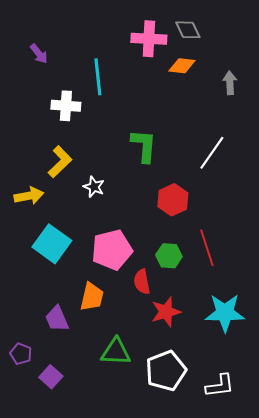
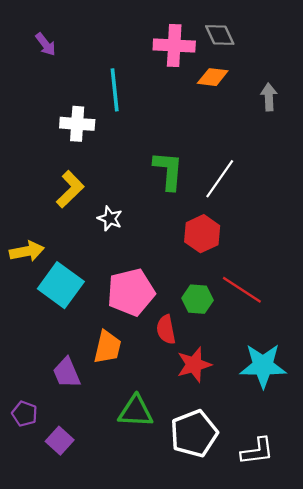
purple arrow: (39, 54) -> (46, 44), moved
white line: (212, 153) -> (220, 179), moved
yellow arrow: (29, 196) -> (27, 251), moved
red line: (207, 248) -> (242, 290), turned -39

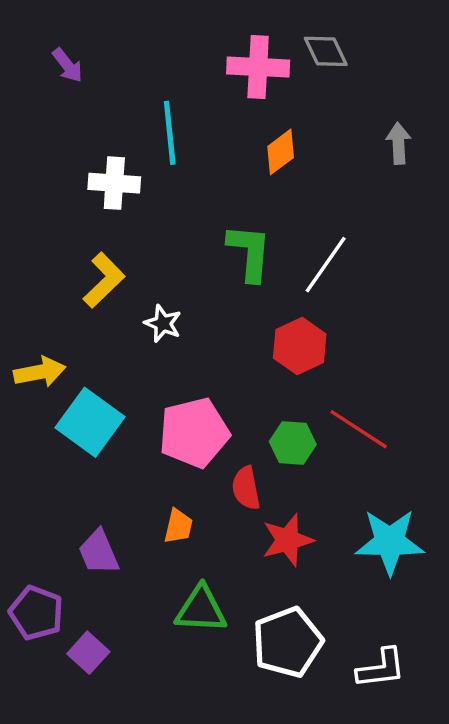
orange diamond: (213, 77) -> (281, 152), moved, turned -44
orange trapezoid: (108, 347) -> (178, 526), moved, size x0.7
purple pentagon: (25, 414) -> (36, 613), size x1.4

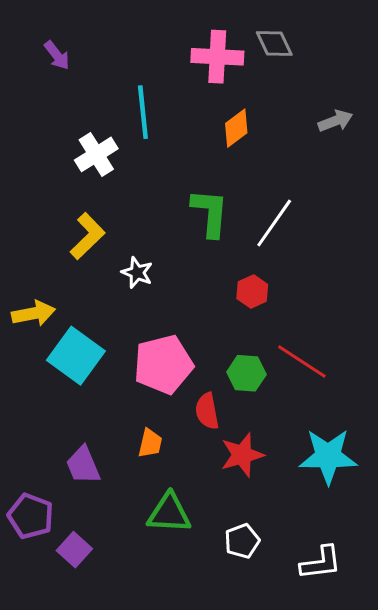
gray arrow: (398, 143) -> (335, 121), turned 72
white cross: (114, 183) -> (96, 154), turned -36
red hexagon: (300, 346) -> (252, 292), size x0.7
white pentagon: (288, 642) -> (242, 541), size x0.6

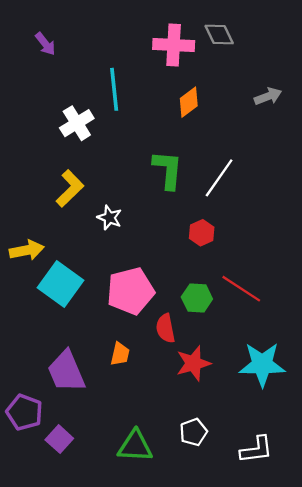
purple trapezoid: (83, 465) -> (66, 371), size x1.4
green triangle: (169, 513) -> (135, 446), moved

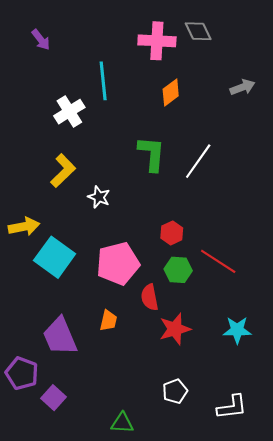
red hexagon: (202, 233) -> (172, 233), moved
cyan star: (262, 364) -> (237, 330), size x0.7
green triangle: (135, 446) -> (122, 423), moved, size x0.7

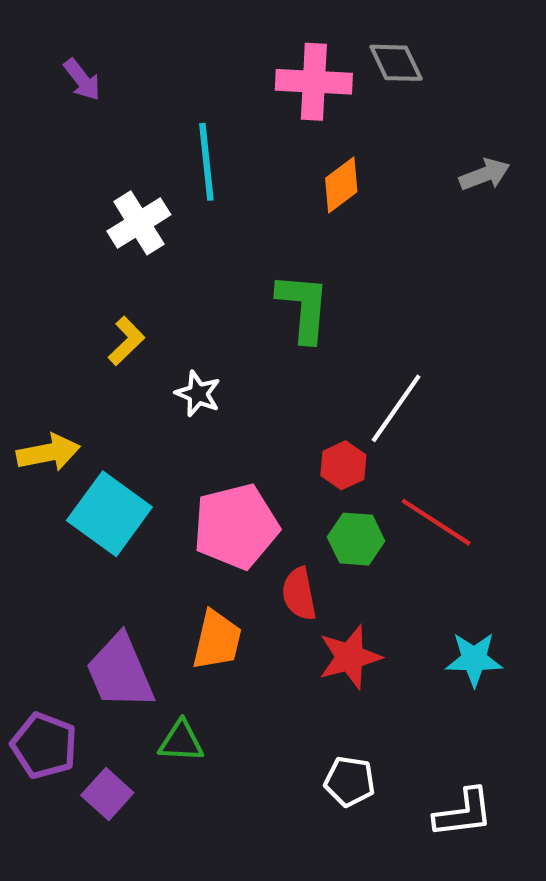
white line: (198, 161) -> (396, 408), moved
yellow L-shape: (63, 171) -> (126, 341), size x0.7
orange trapezoid: (108, 321) -> (217, 640), size x1.4
white pentagon: (175, 391) -> (350, 781), turned 30
green triangle: (122, 423) -> (181, 741), moved

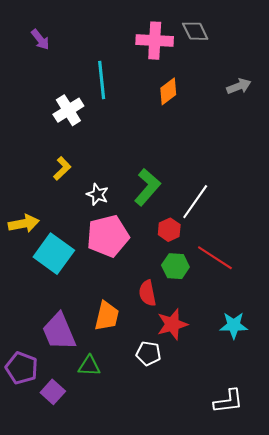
green L-shape: (303, 307) -> (147, 187), moved, turned 36
pink pentagon: (236, 526) -> (108, 236), moved
white pentagon: (350, 781) -> (148, 353), moved

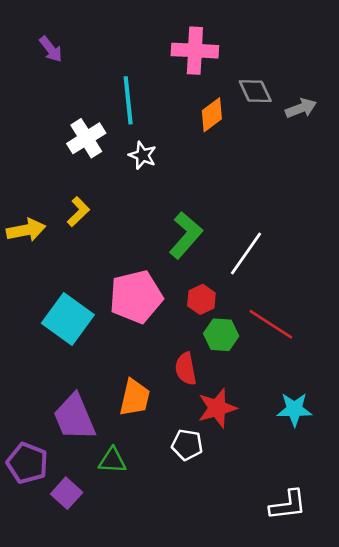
gray diamond: (195, 31) -> (255, 91), moved
white star: (97, 194) -> (143, 155), moved
yellow arrow: (24, 223) -> (26, 230), moved
red hexagon: (169, 230) -> (201, 299), moved

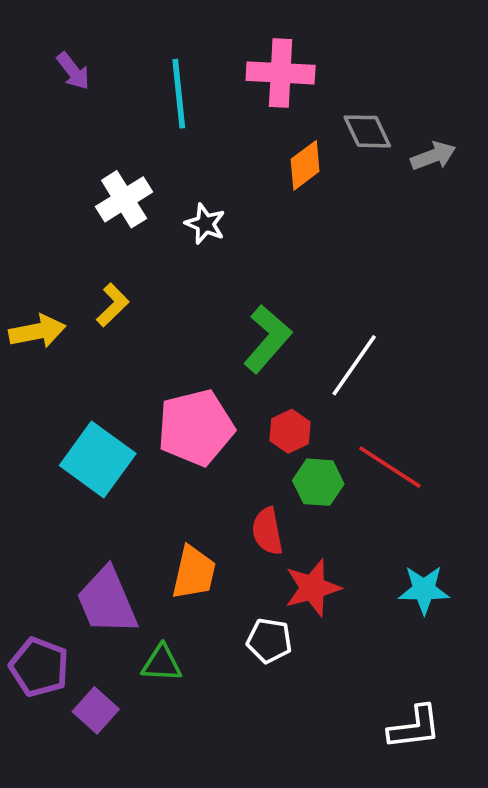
cyan line: (128, 100) -> (179, 94), moved

